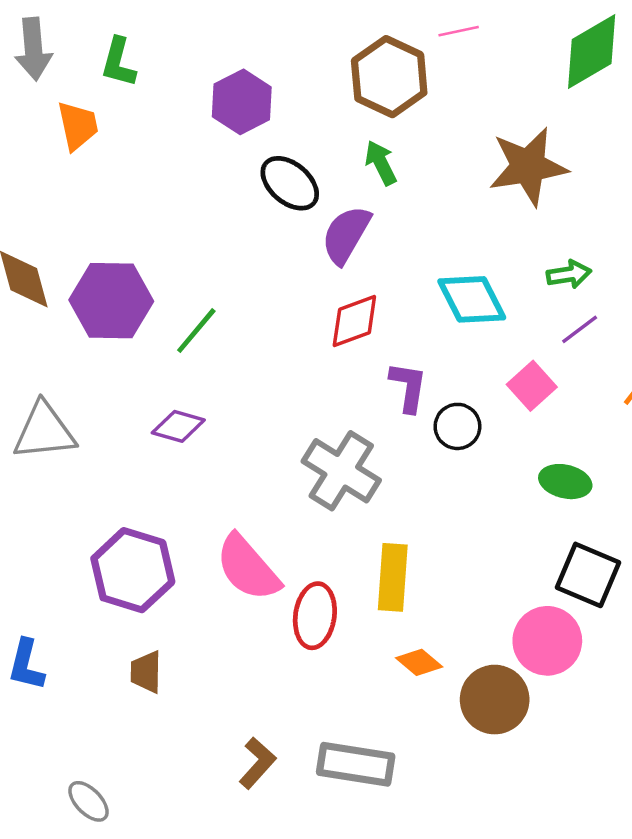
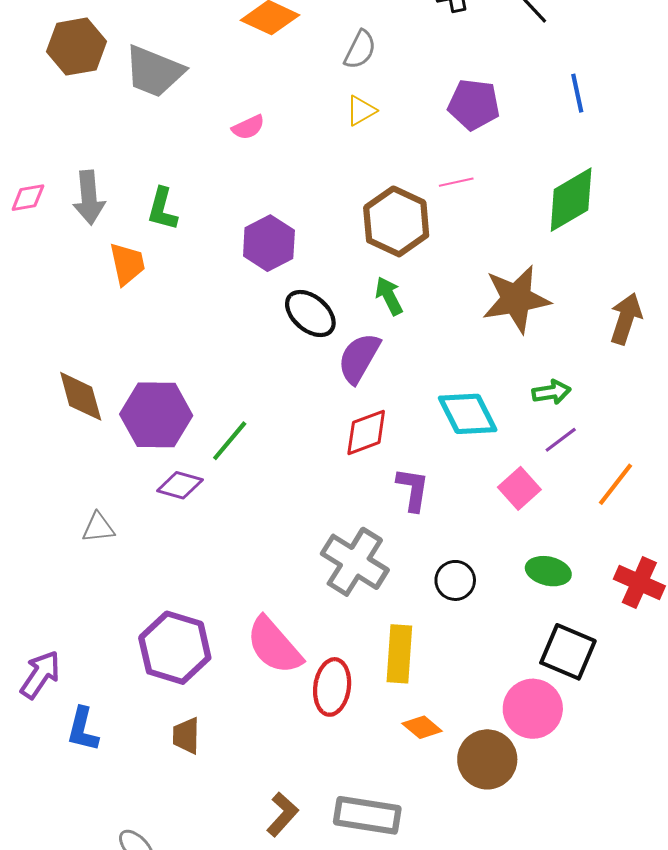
purple diamond: (178, 426) -> (180, 485), moved
black circle: (457, 426) -> (455, 580), moved
gray triangle: (44, 431) -> (98, 528), size x0.6

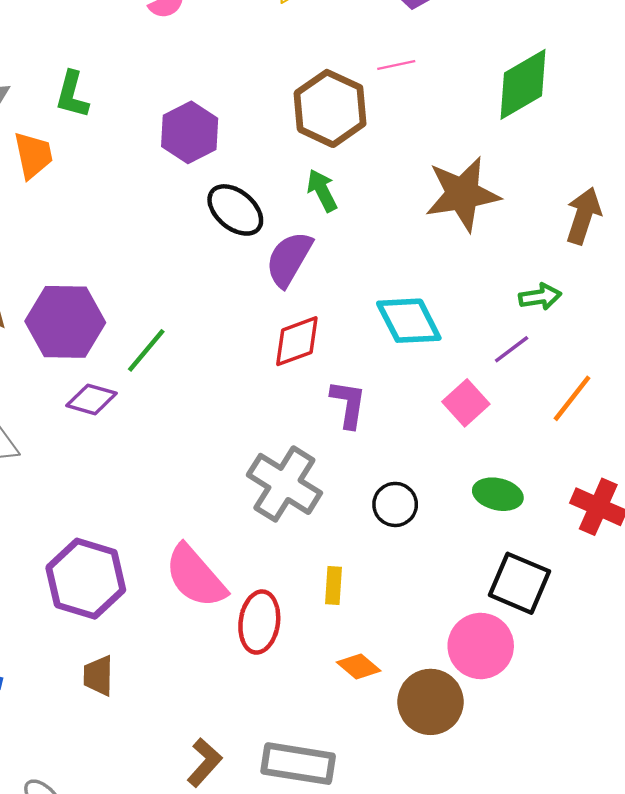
green arrow: (551, 392) -> (540, 297), moved
yellow rectangle: (399, 654) -> (333, 586), size x0.6

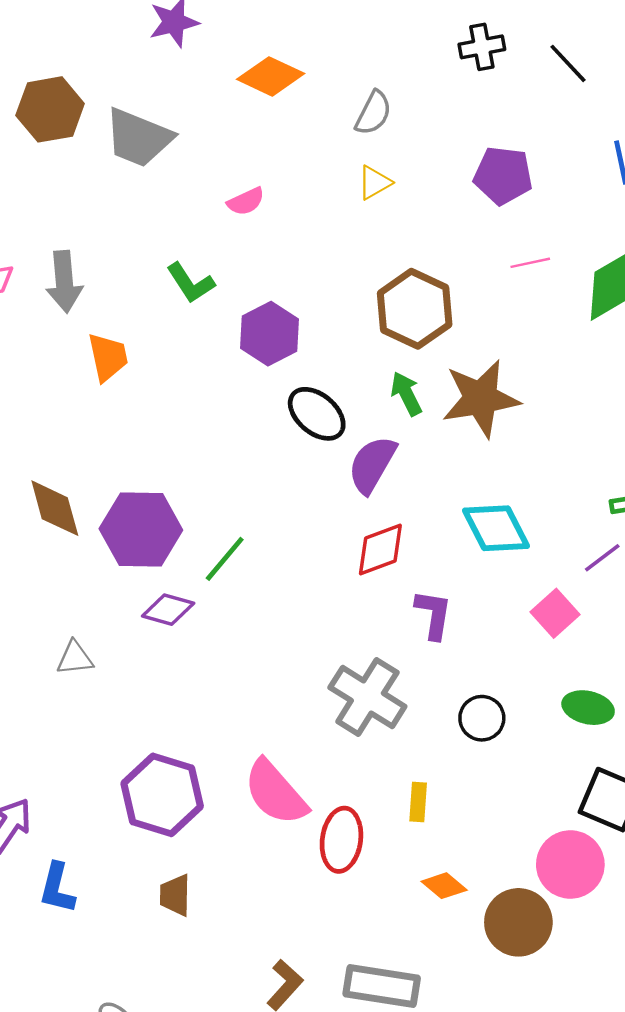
pink line: (396, 65) -> (530, 263), moved
green L-shape: (72, 95) -> (190, 283), moved, turned -48
brown star: (462, 194) -> (481, 398), moved

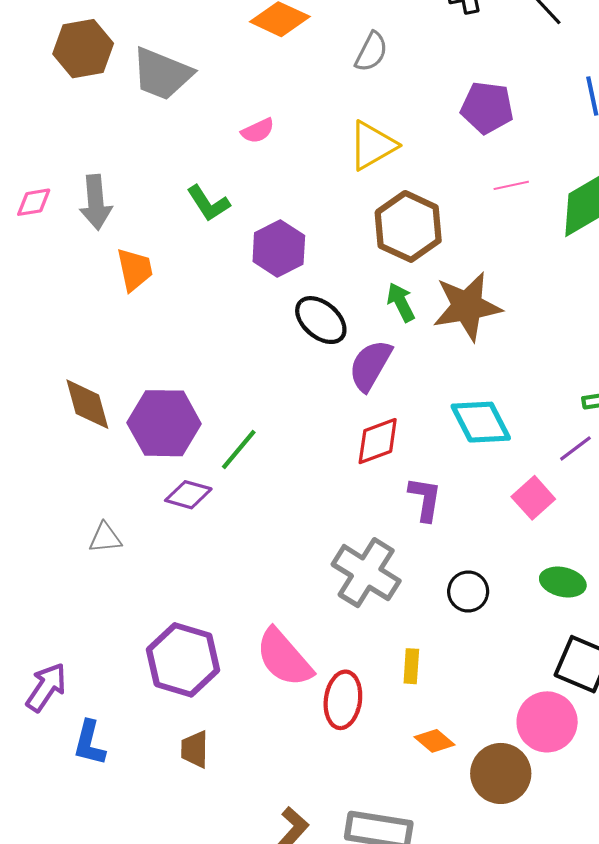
yellow triangle: (374, 183) -> (372, 145), moved, size x1.6

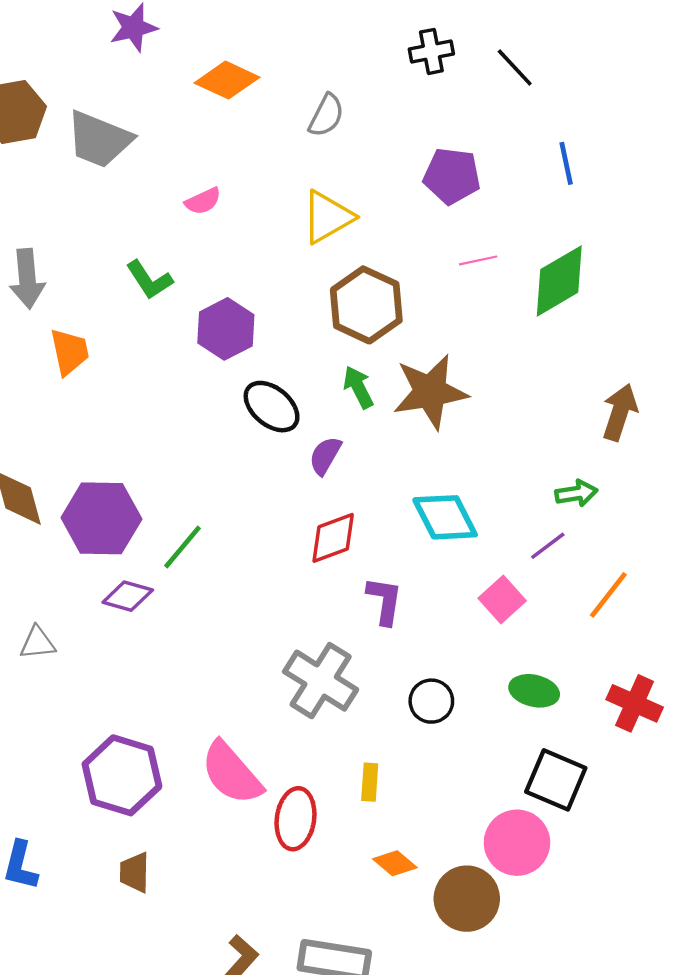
purple semicircle: (370, 365) -> (325, 456), size x0.7

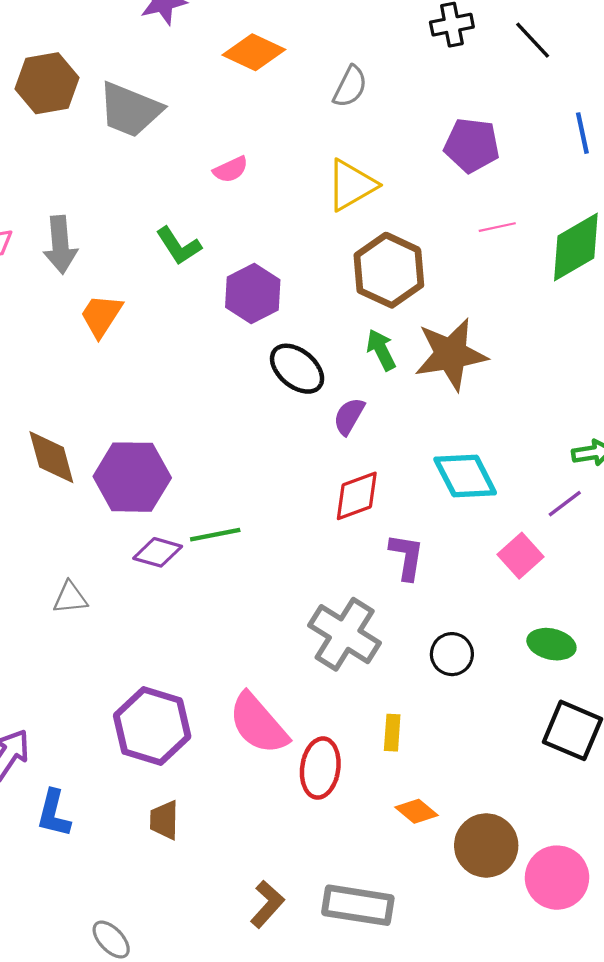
orange trapezoid: (69, 352) -> (101, 316), turned -135
green line: (182, 547) -> (215, 535), moved, turned 39
pink circle: (517, 843) -> (557, 878), moved

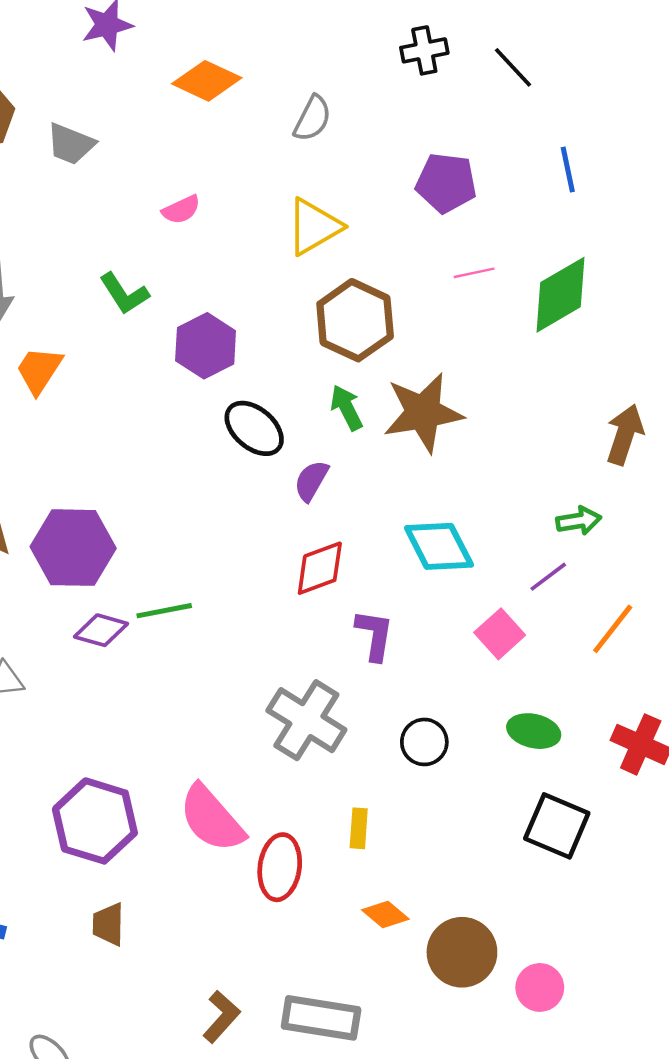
gray trapezoid: (130, 110) -> (71, 144), size x0.7
pink circle: (557, 878) -> (540, 987), size x0.7

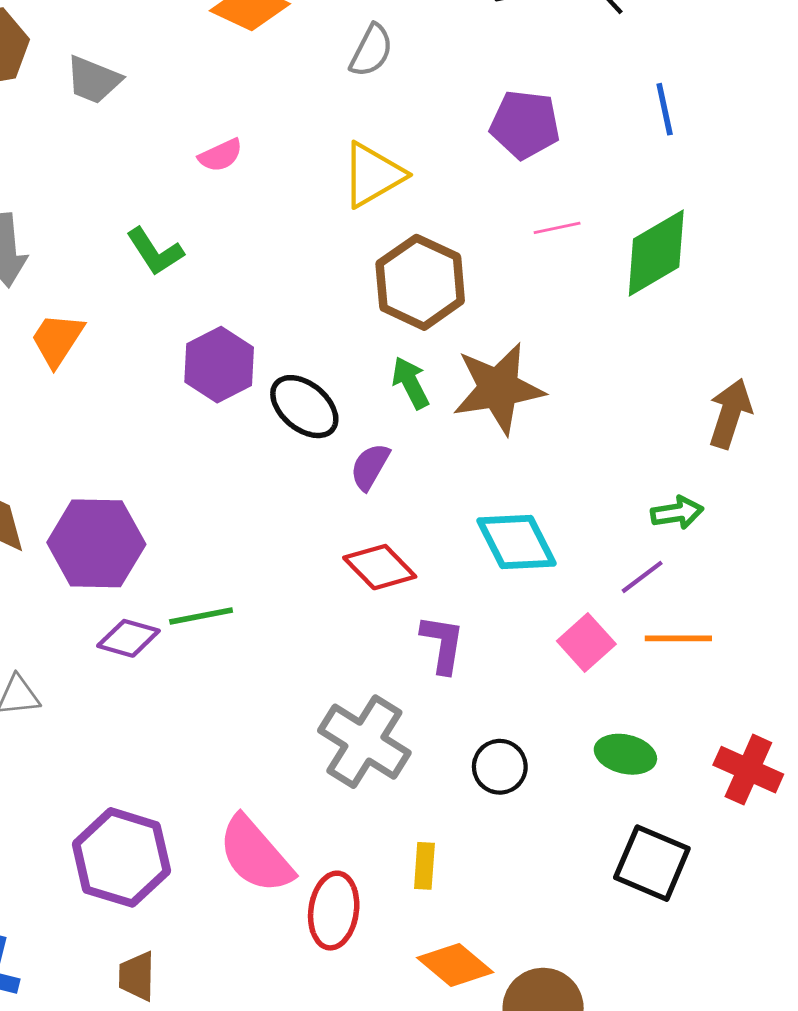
purple hexagon: (206, 346) -> (219, 365), moved
red diamond: (320, 568) -> (380, 567), turned 66
orange line: (613, 629) -> (678, 638), moved, turned 52
orange diamond: (385, 915) -> (455, 965), size x1.4

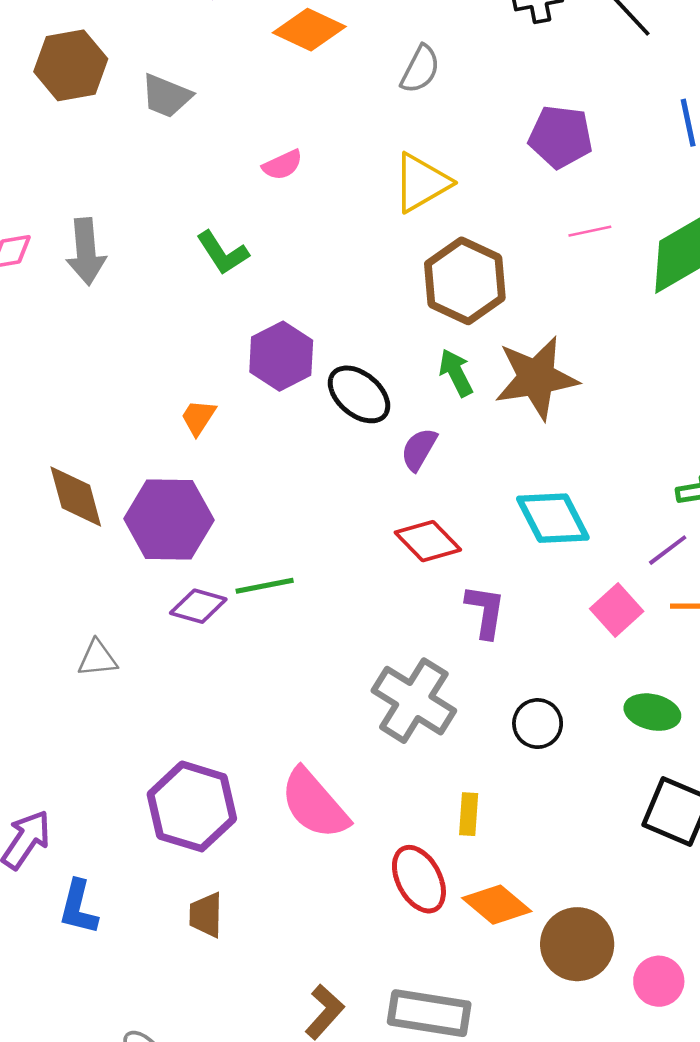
orange trapezoid: (57, 340) -> (198, 417), moved, size x0.7
red ellipse: (334, 911) -> (419, 879), moved, turned -36

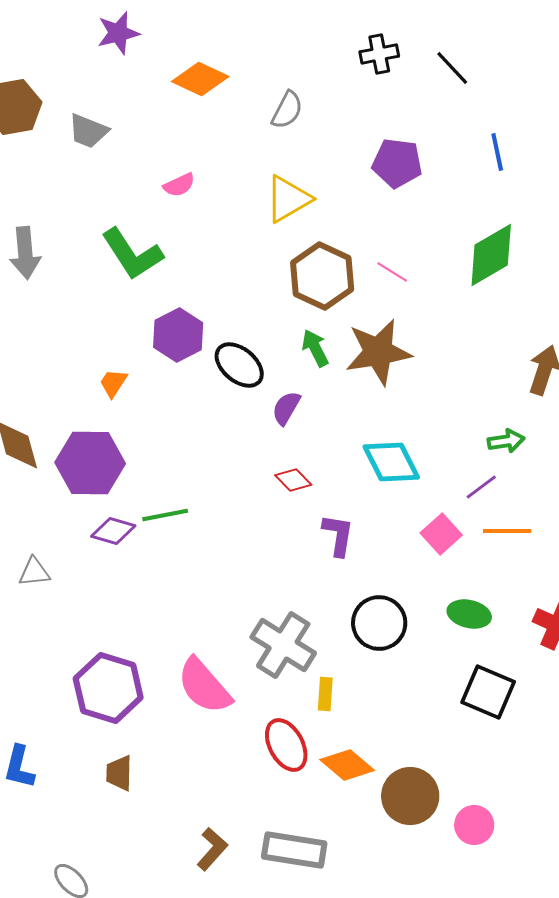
pink line: (590, 231) -> (392, 272), moved, turned 44
green L-shape: (223, 253) -> (132, 254), size x1.5
red diamond: (428, 541) -> (293, 480), size x0.7
gray cross: (414, 701) -> (283, 645), moved
black circle: (538, 724) -> (379, 623), size x1.4

